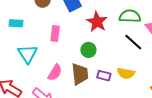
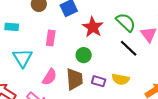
green semicircle: (130, 16) -> (126, 22), turned 40

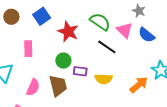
purple rectangle: (99, 81) -> (80, 71), moved

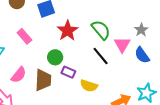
pink rectangle: (28, 49) -> (24, 36), turned -56

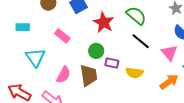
pink triangle: (122, 45) -> (169, 53), moved

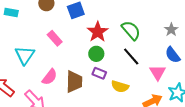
cyan rectangle: (23, 27) -> (11, 13), moved
green circle: (96, 51) -> (96, 54), moved

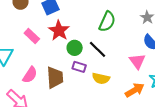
green semicircle: (131, 30) -> (107, 22), turned 70
red star: (98, 32) -> (59, 31), moved
black line: (131, 57) -> (98, 49), moved

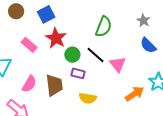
pink triangle: (137, 61) -> (118, 64), moved
yellow semicircle: (101, 78) -> (88, 98), moved

